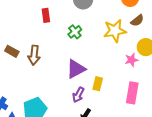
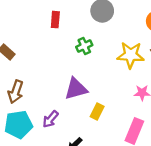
brown arrow: (34, 55) -> (16, 92), moved
purple arrow: (78, 95) -> (50, 119), moved

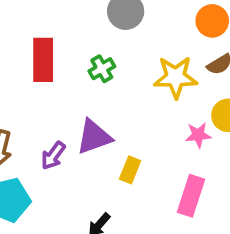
red rectangle: (55, 20) -> (43, 60), moved, size x1.6
purple arrow: (50, 119) -> (53, 156), moved

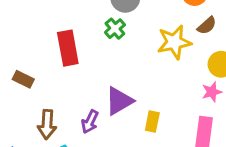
green cross: (102, 69) -> (115, 29), moved
pink star: (198, 135) -> (212, 92), moved

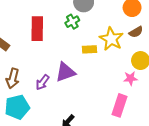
yellow star: (174, 42) -> (111, 39), turned 30
yellow rectangle: (152, 122) -> (89, 49), moved, turned 64

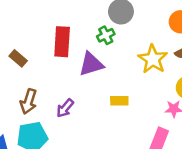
yellow rectangle: (89, 49) -> (119, 101), moved
purple triangle: (65, 72) -> (91, 64), moved

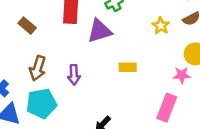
yellow star: (153, 59) -> (161, 26), size x0.6
purple arrow: (65, 108) -> (74, 75), turned -42

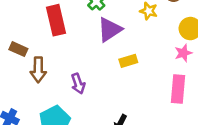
purple triangle: (100, 31) -> (110, 30), moved
brown arrow: (38, 68) -> (38, 70), moved

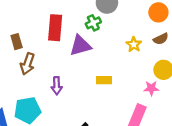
purple triangle: (110, 30) -> (80, 46), moved
brown rectangle: (18, 49) -> (17, 42), turned 32

